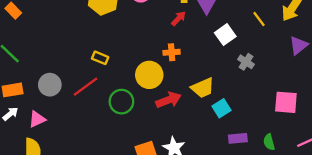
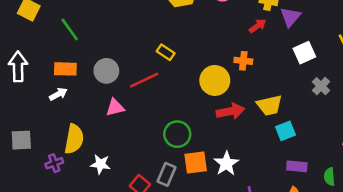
green circle: (121, 102) -> (177, 134), moved
pink triangle: (37, 119) -> (115, 107), moved

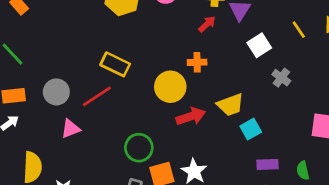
yellow rectangle: (166, 52) -> (115, 64), size x1.5

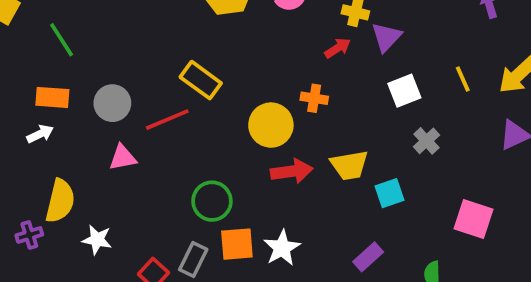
cyan square: (251, 129) -> (389, 193), moved
purple rectangle: (268, 164) -> (368, 257), moved, turned -50

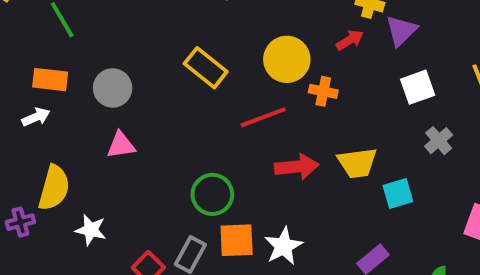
red line: (167, 120) -> (263, 117), moved
yellow circle: (271, 125) -> (287, 59), moved

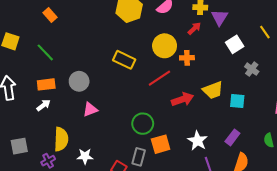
cyan square: (398, 194) -> (237, 101), turned 35
white star: (283, 246) -> (198, 141), moved

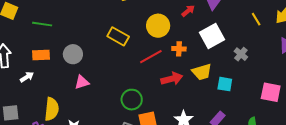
white square: (235, 44) -> (212, 36), moved, size x1.4
green line: (45, 52) -> (42, 24), turned -42
orange cross: (187, 58) -> (179, 49), moved
white arrow: (43, 105) -> (27, 77), moved

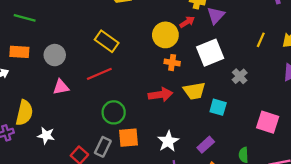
yellow line: (256, 19) -> (261, 40), turned 48
yellow circle: (158, 26) -> (165, 35), moved
red line: (151, 57) -> (99, 74), moved

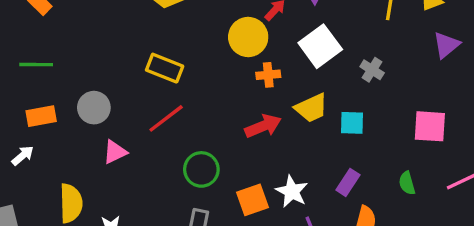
orange square: (128, 138) -> (252, 200), moved

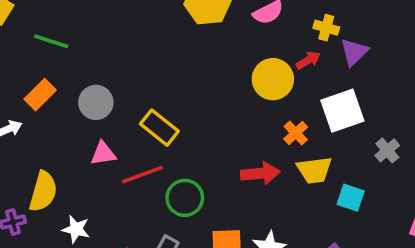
yellow rectangle: (165, 68) -> (159, 128), moved
orange cross: (268, 75) -> (296, 133), moved, turned 35
orange rectangle: (41, 116) -> (40, 95), turned -52
red line: (166, 118) -> (142, 175), moved

